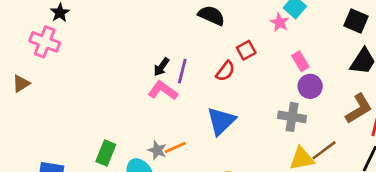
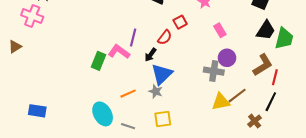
black arrow: (161, 67) -> (151, 55), moved
purple circle: (310, 86) -> (227, 58), moved
gray star: (157, 150) -> (156, 91), moved
green rectangle: (106, 153) -> (98, 61), moved

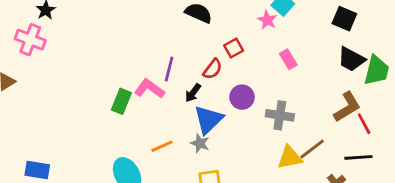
black trapezoid: (266, 30) -> (351, 59), turned 85
purple circle: (227, 58) -> (242, 97), moved
red line: (275, 77) -> (364, 124), turned -42
black line: (271, 102) -> (358, 157), turned 60

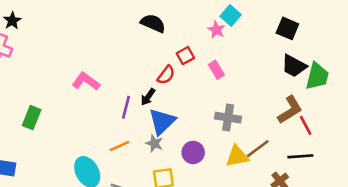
pink rectangle: (288, 59) -> (216, 70), moved
purple line: (169, 69) -> (126, 107), moved
pink L-shape: (149, 89) -> (86, 81), moved
purple circle: (242, 97) -> (193, 152), moved
green rectangle: (121, 101) -> (32, 118), moved

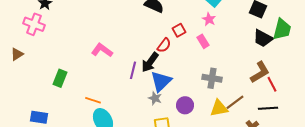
pink star: (216, 30) -> (209, 19), moved
green trapezoid: (317, 76) -> (282, 29), moved
black arrow: (148, 97) -> (150, 62), size x1.5
orange line: (119, 146) -> (93, 100), moved, turned 42

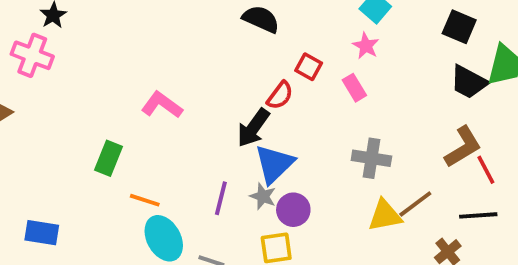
red square: (179, 30) -> (309, 67), turned -32
purple line: (133, 70) -> (221, 198), moved
green rectangle: (60, 78) -> (108, 158), moved
purple circle: (185, 105) -> (293, 210), moved

